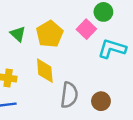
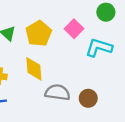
green circle: (103, 12) -> (106, 12), moved
gray semicircle: (69, 95) -> (58, 92), turned -90

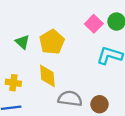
pink square: (74, 29) -> (94, 24), moved

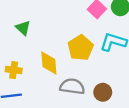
yellow pentagon: (52, 42) -> (80, 48), moved

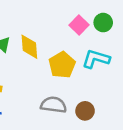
yellow diamond: (49, 63) -> (29, 47), moved

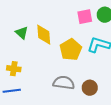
pink square: (79, 25) -> (85, 17), turned 35

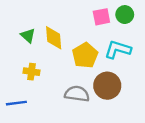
yellow cross: (14, 69) -> (31, 72), moved
brown circle: (90, 88) -> (107, 86), moved, size x1.5

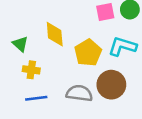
green triangle: (28, 36) -> (20, 44), moved
blue line: (16, 103) -> (36, 98), moved

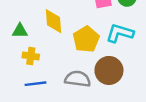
green triangle: (20, 44) -> (20, 31), turned -42

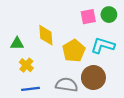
yellow cross: (31, 56) -> (26, 65), turned 32

